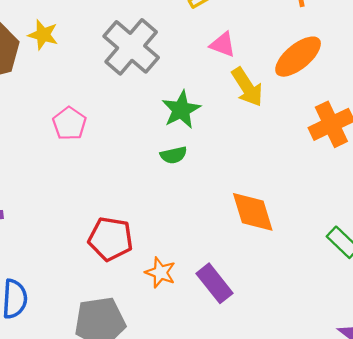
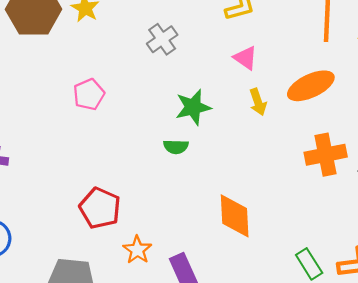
gray cross: (131, 47) -> (162, 39), size x0.6
yellow arrow: (247, 87) -> (258, 102), size x0.7

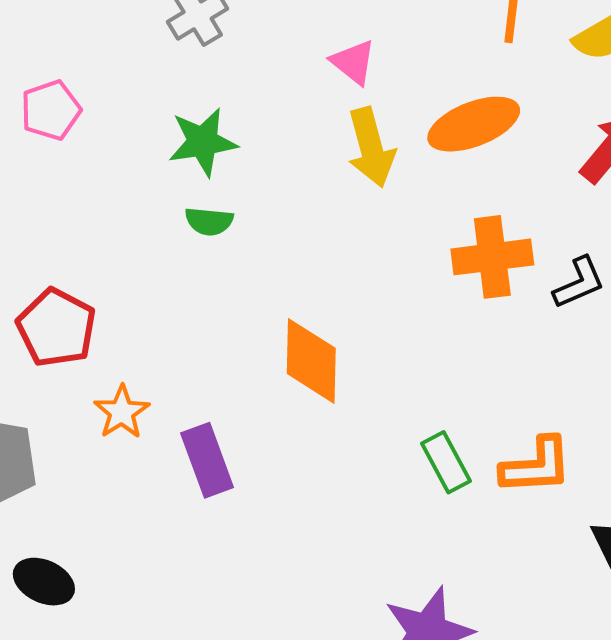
yellow arrow: (258, 102) -> (371, 147), size x1.5
green star: (193, 107) -> (203, 142), moved

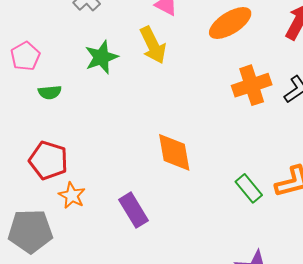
yellow arrow: (371, 147) -> (153, 45), moved
green semicircle: (209, 221) -> (50, 92), moved
orange star: (122, 412) -> (72, 195), moved

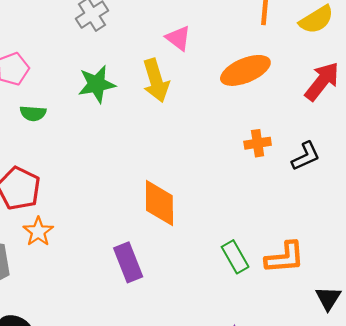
orange cross: (252, 85) -> (258, 143), size x0.6
purple rectangle: (134, 210) -> (128, 262), moved

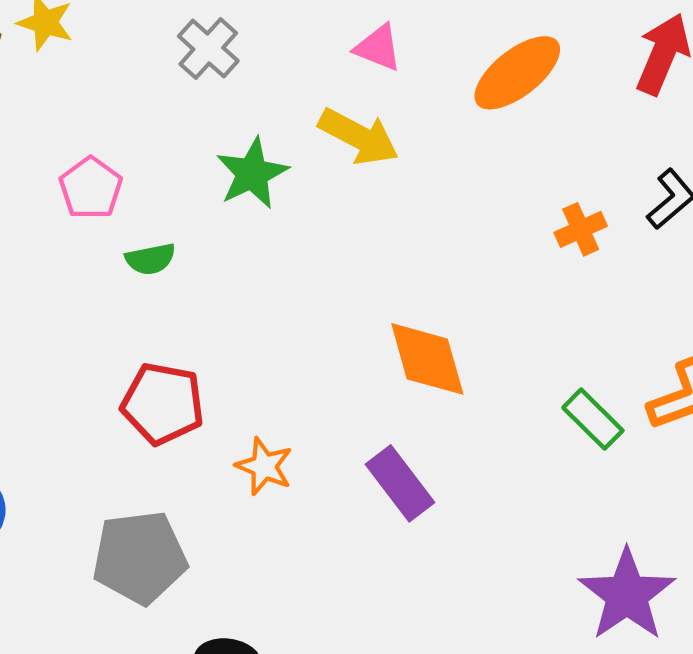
yellow arrow: (156, 80) -> (359, 137), turned -30
orange cross: (258, 143) -> (581, 229), moved
orange star: (38, 232) -> (264, 466), moved

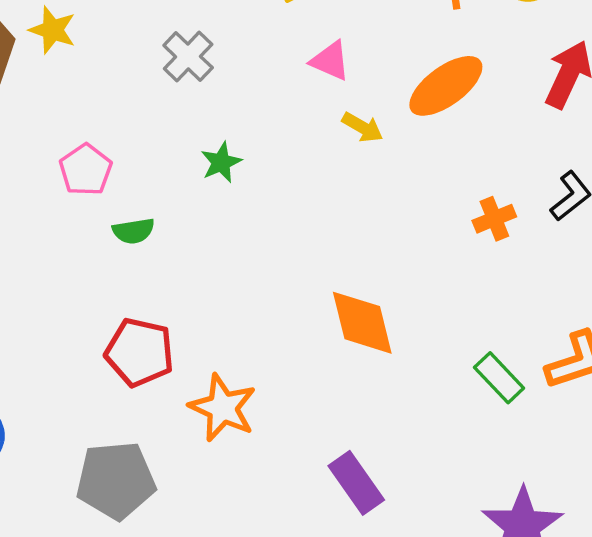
yellow arrow: (359, 137) -> (362, 127), moved, size x0.6
green star: (252, 173) -> (221, 162), size x0.7
orange star: (264, 466) -> (223, 408), size x1.4
purple rectangle: (400, 483) -> (356, 483), moved

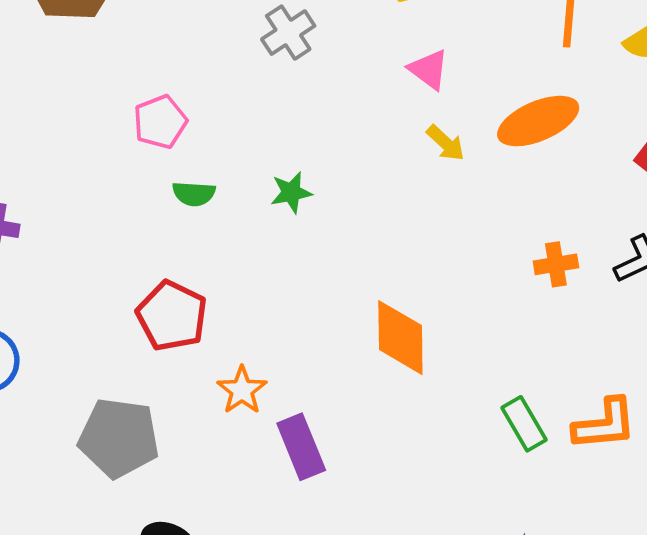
green star: (221, 162) -> (291, 192), moved
orange star: (223, 408) -> (242, 390), size x0.7
purple rectangle: (356, 483) -> (301, 447), moved

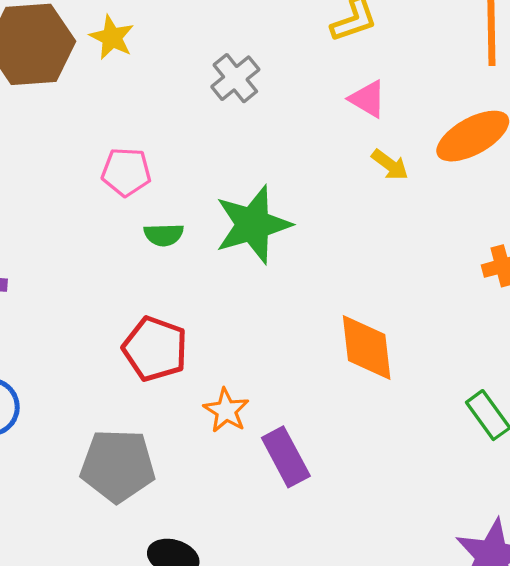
pink pentagon: (160, 122) -> (126, 172), turned 30
green star: (291, 192) -> (253, 225), size x2.0

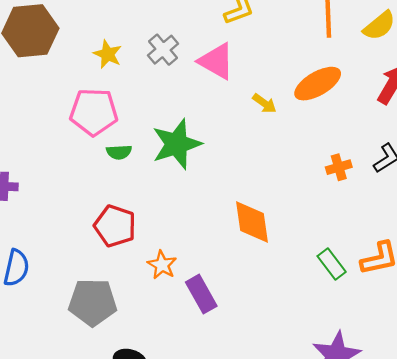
yellow star: (112, 37) -> (108, 54), moved
pink triangle: (368, 99) -> (216, 61), moved, size x1.5
pink pentagon: (126, 172) -> (94, 112), size x1.5

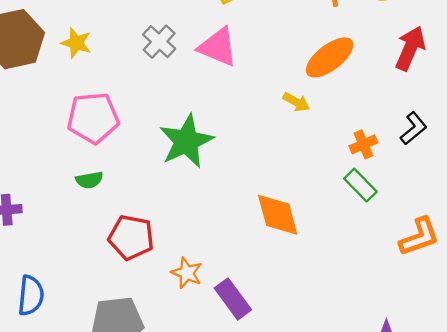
yellow star: (108, 54) -> (76, 43), moved
yellow arrow: (264, 103) -> (296, 102), moved
green semicircle: (119, 152) -> (89, 180), moved
green rectangle: (332, 264) -> (360, 185), moved

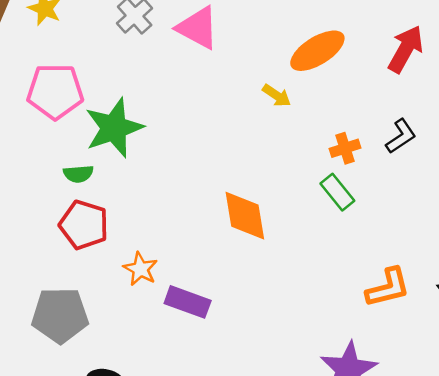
green star: (186, 141) -> (114, 128), moved
green semicircle: (89, 180) -> (78, 174), moved
orange L-shape: (419, 237) -> (388, 288), moved
purple rectangle: (233, 299) -> (188, 302), turned -39

